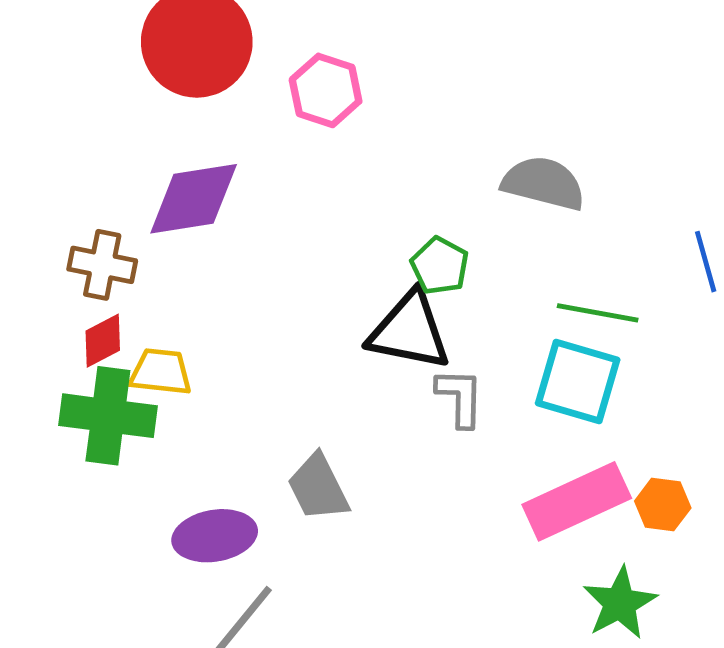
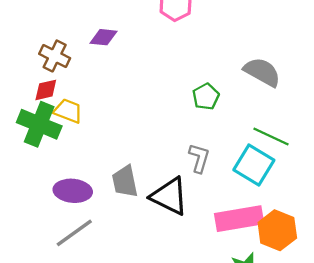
purple diamond: (194, 199) -> (103, 37), size x0.6
black triangle: (409, 331) -> (169, 196), moved
orange hexagon: (663, 504) -> (277, 230), size x1.6

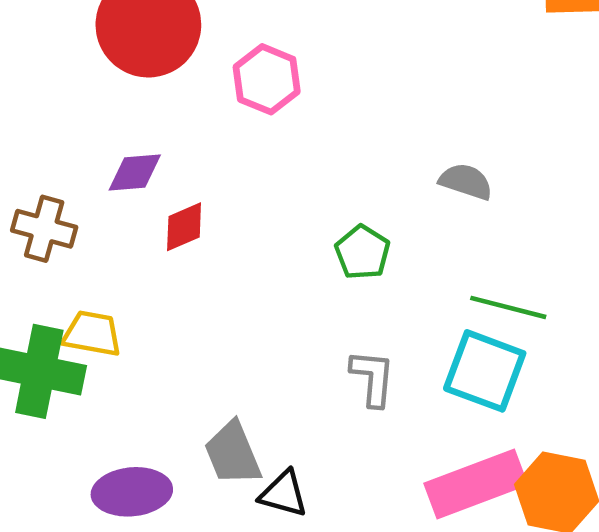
gray semicircle: (262, 72) -> (466, 182), size x0.7
red diamond: (46, 90) -> (184, 227), moved
black triangle: (169, 196) -> (284, 494), moved, size x0.6

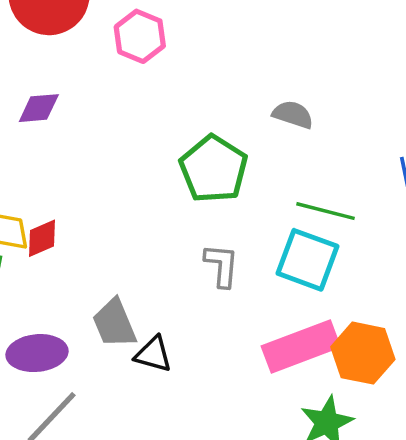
red diamond: (184, 227) -> (42, 238), moved
green pentagon: (362, 252) -> (214, 169), size x1.6

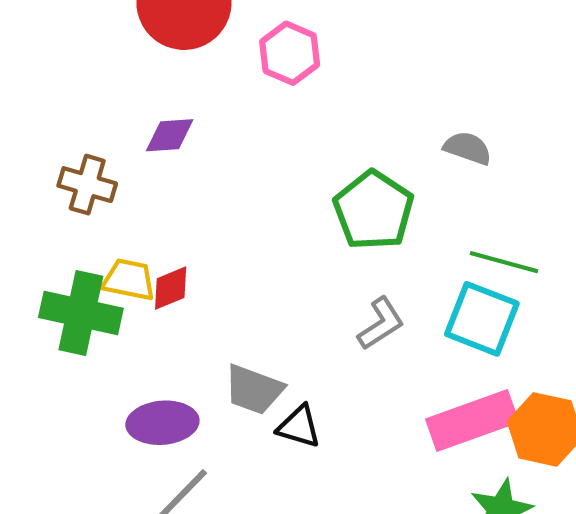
gray L-shape: (222, 265) -> (381, 324), turned 51
gray trapezoid: (114, 323) -> (254, 389), turned -48

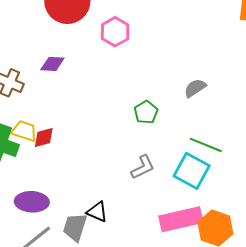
gray semicircle: (468, 148) -> (195, 88), turned -60
green pentagon: (373, 210) -> (146, 112), size x0.6
gray trapezoid: (254, 389) -> (75, 227), moved, turned 80

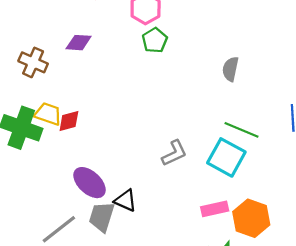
gray semicircle: (195, 88) -> (230, 69), turned -45
green pentagon: (146, 112) -> (155, 40), moved
purple ellipse: (32, 202) -> (90, 183), moved, turned 40
pink rectangle: (181, 219) -> (215, 209), size x0.6

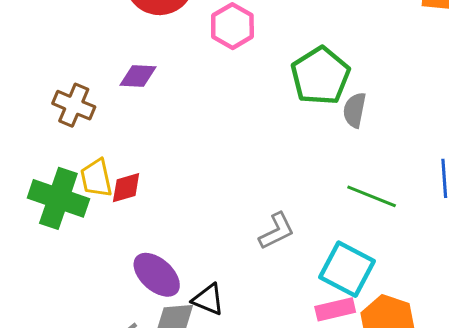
green pentagon: (155, 40) -> (320, 76), moved, size x1.6
yellow trapezoid: (48, 114) -> (96, 178), turned -120
cyan square: (226, 157) -> (347, 269), moved

